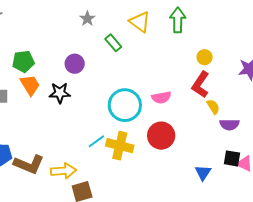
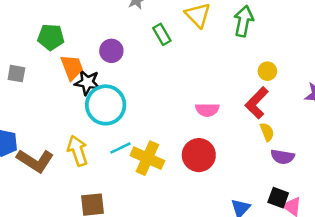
orange trapezoid: (30, 85) -> (72, 67), moved
cyan circle: (125, 105) -> (106, 105), moved
yellow arrow: (63, 171) -> (78, 151), moved, turned -115

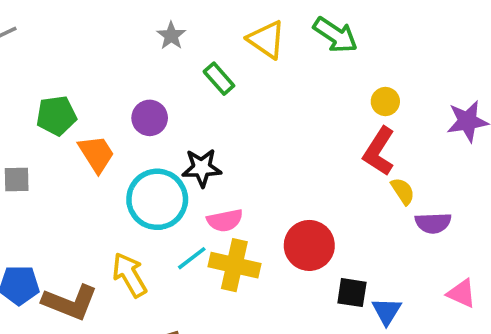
green arrow: (244, 21) -> (335, 35), turned 124
black star: (87, 82) -> (202, 168), moved
pink semicircle: (207, 110) -> (225, 220), moved
black square: (278, 198) -> (352, 293), moved

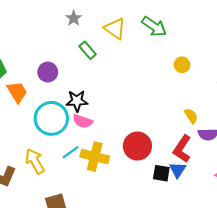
gray star: (171, 36) -> (74, 18), moved
red L-shape: (379, 151) -> (182, 149), moved
pink semicircle: (225, 220) -> (83, 121), moved, turned 30
blue triangle: (387, 311) -> (178, 170), moved

